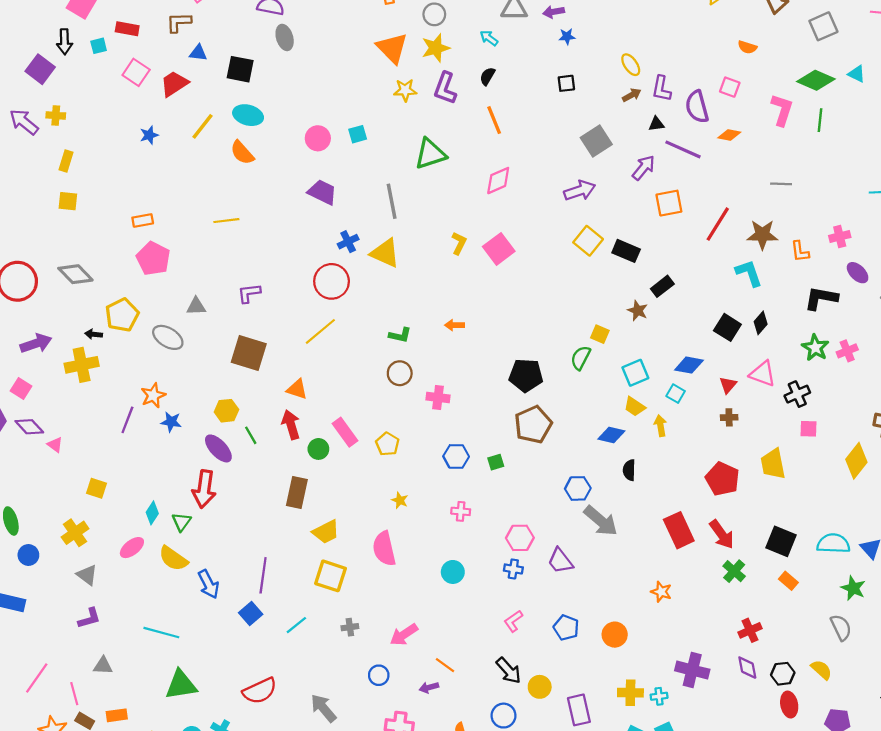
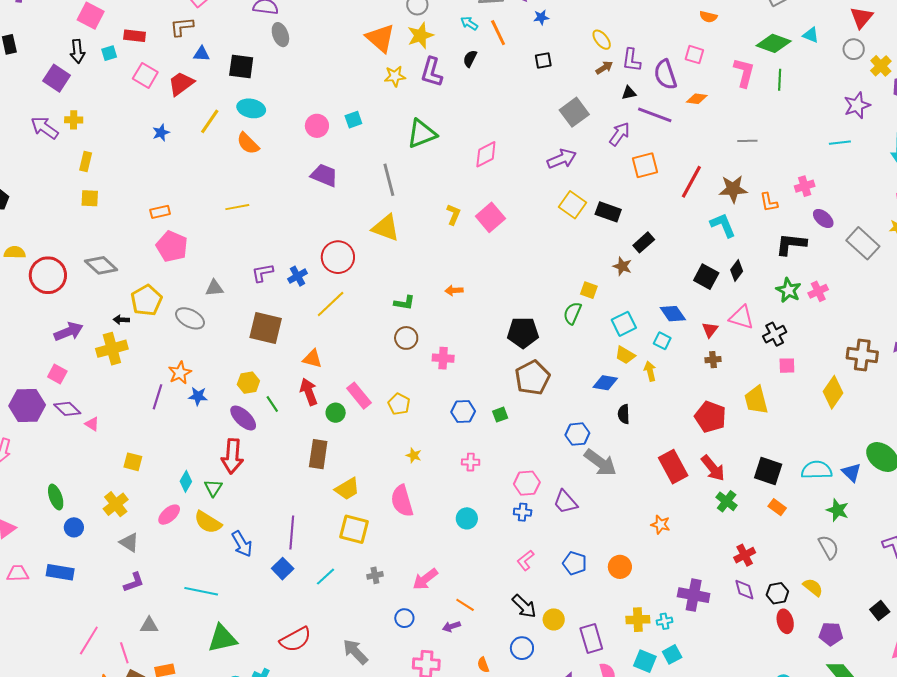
orange line: (494, 120) -> (498, 33), moved
blue cross: (348, 242) -> (297, 276), moved
blue diamond: (689, 365) -> (673, 314), turned 48

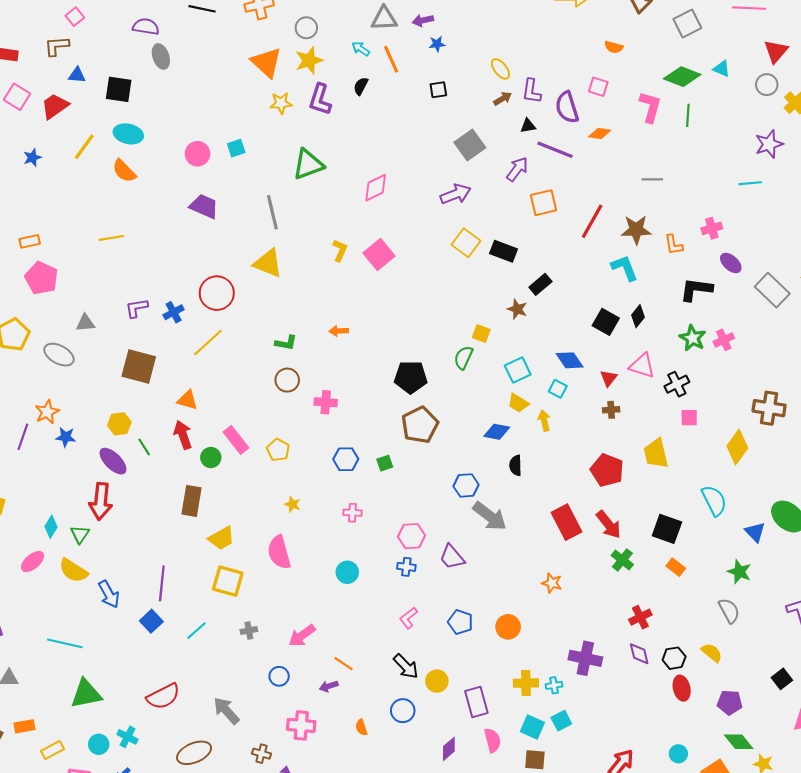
cyan semicircle: (817, 470) -> (714, 501), moved, turned 64

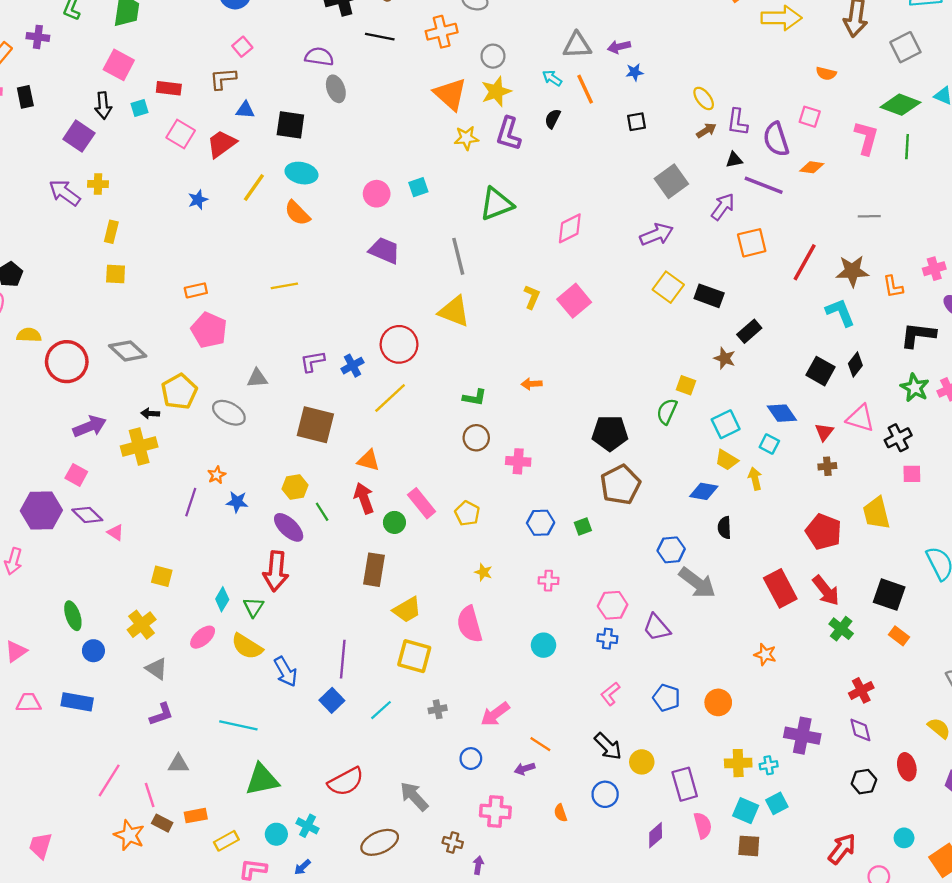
orange star: (47, 412) -> (217, 475), size x0.7
black hexagon: (674, 658) -> (864, 782), moved

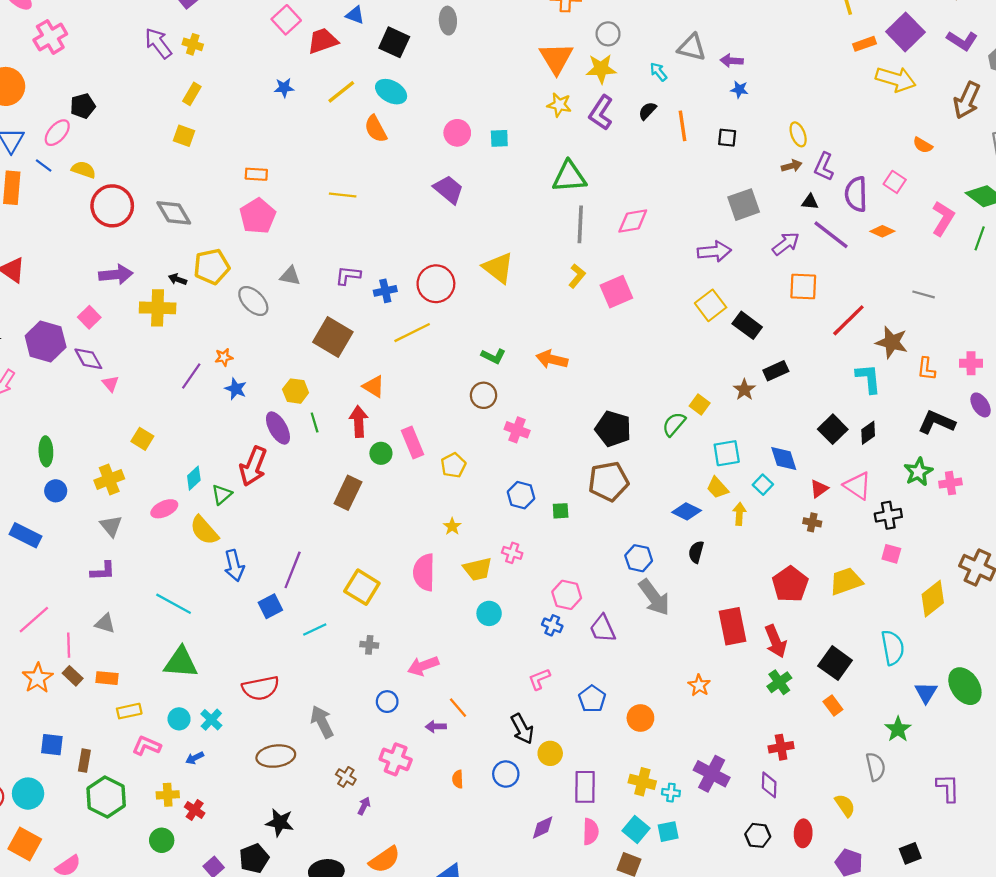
orange line: (585, 89) -> (682, 126), moved
gray line: (458, 256) -> (580, 224), moved
orange arrow: (532, 384) -> (552, 359), size x1.5
yellow trapezoid: (876, 513) -> (846, 581), turned 68
yellow trapezoid: (407, 610) -> (478, 569), moved

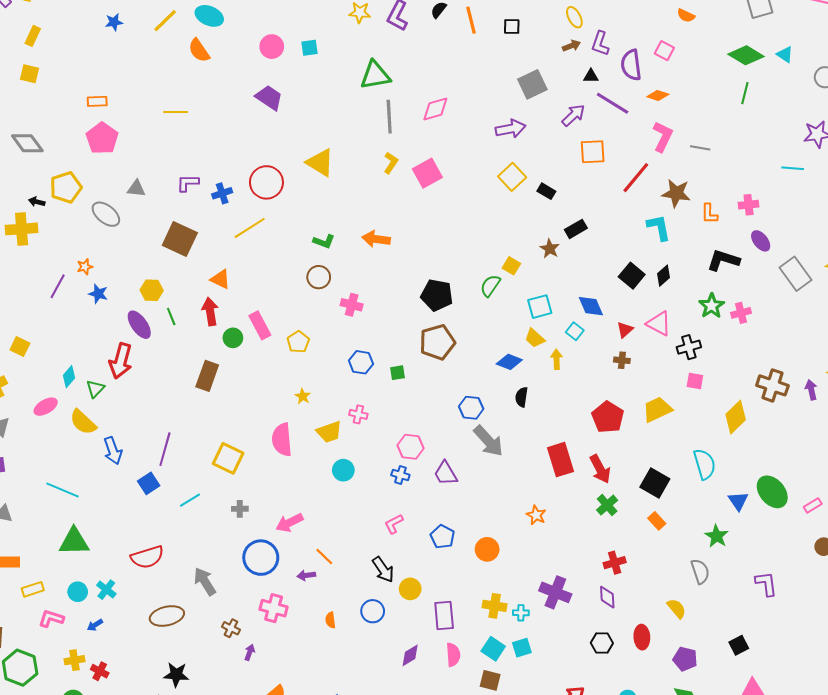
pink L-shape: (943, 218) -> (663, 137), moved
black rectangle: (747, 325) -> (546, 191), size x0.7
blue circle: (387, 702) -> (261, 558), size x1.8

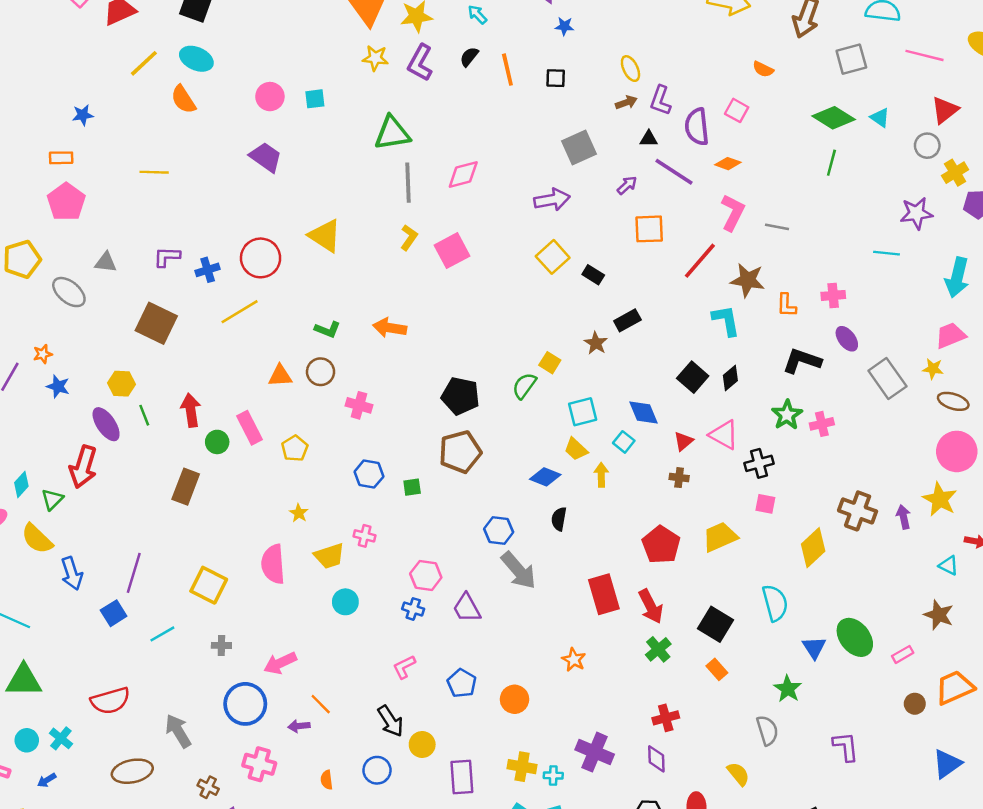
blue star: (114, 22) -> (83, 115), moved
purple arrow: (573, 115) -> (627, 185), size x0.7
orange triangle: (220, 279) -> (280, 376), moved, turned -30

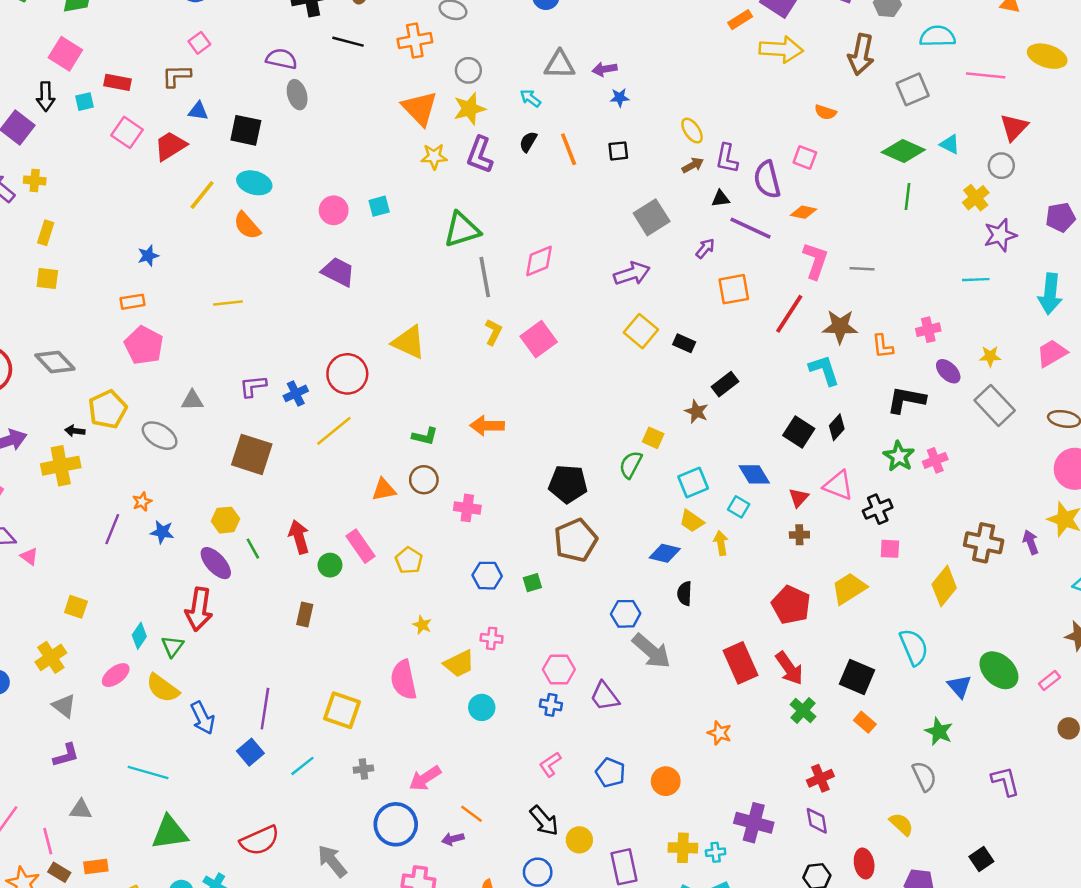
yellow cross: (955, 173) -> (976, 198), moved
yellow star: (933, 369) -> (990, 356), moved
brown rectangle: (186, 487) -> (305, 614), size x0.7

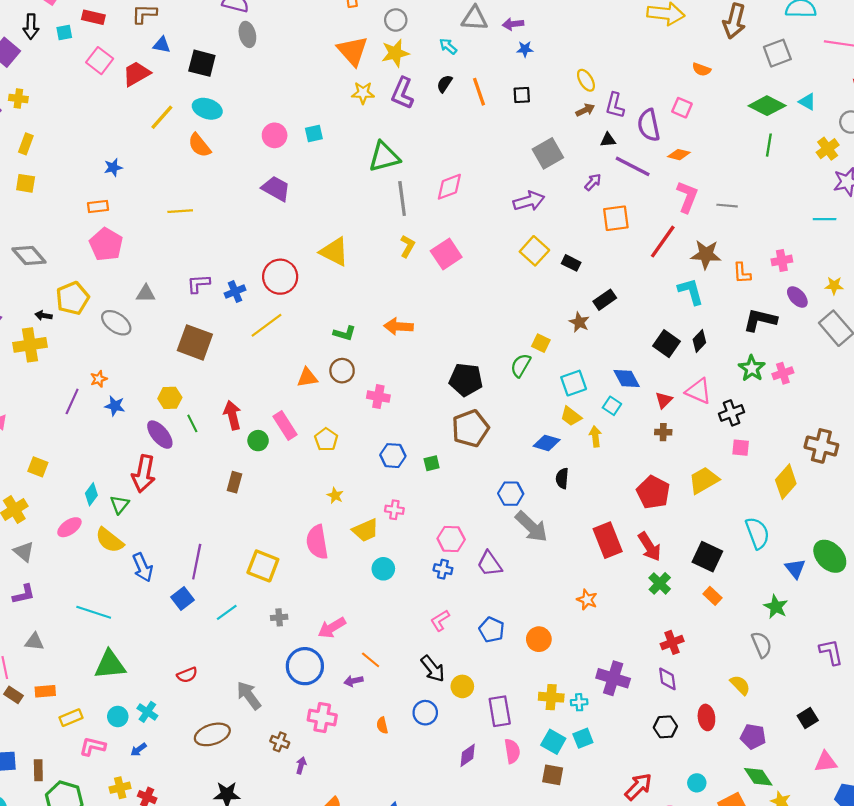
red semicircle: (260, 840) -> (187, 675), size x0.6

